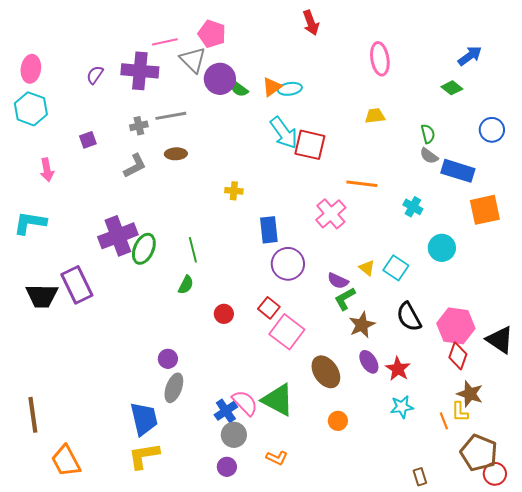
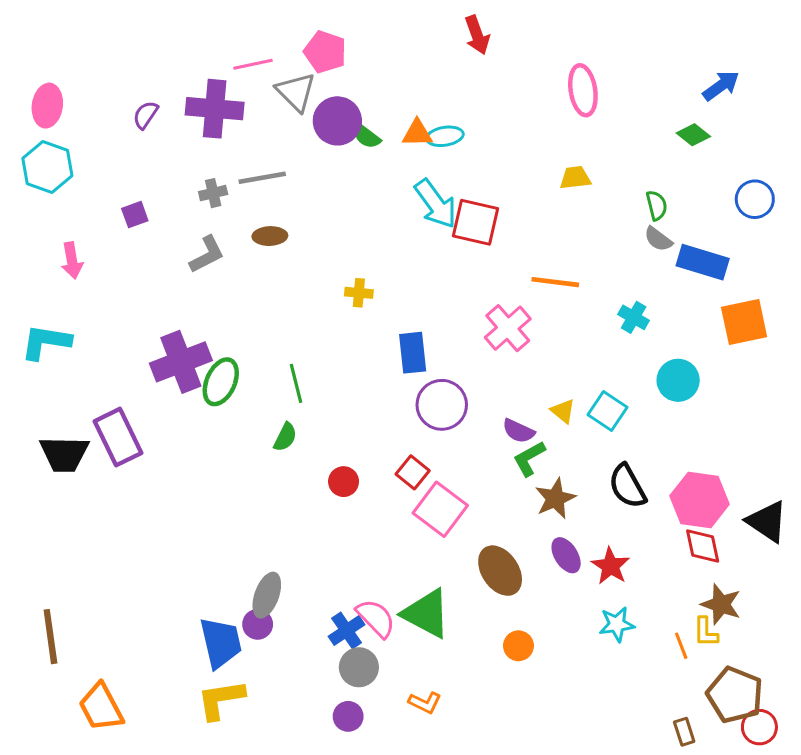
orange triangle: (272, 87) -> (417, 133), turned 35
red diamond: (458, 356) -> (703, 546), turned -32
purple circle: (168, 359) -> (258, 624), moved
brown rectangle: (420, 477) -> (684, 732), moved

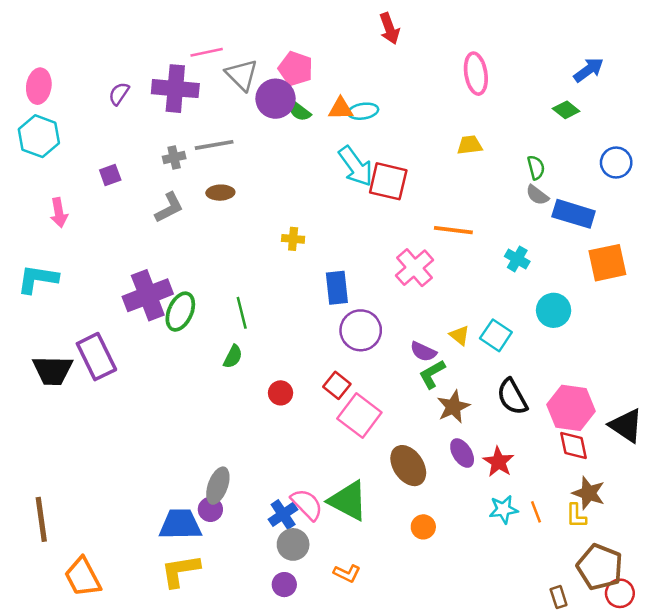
pink pentagon: (325, 52) -> (296, 69), moved
blue trapezoid: (221, 643) -> (180, 524), turned -78
orange line: (681, 646) -> (536, 512), moved

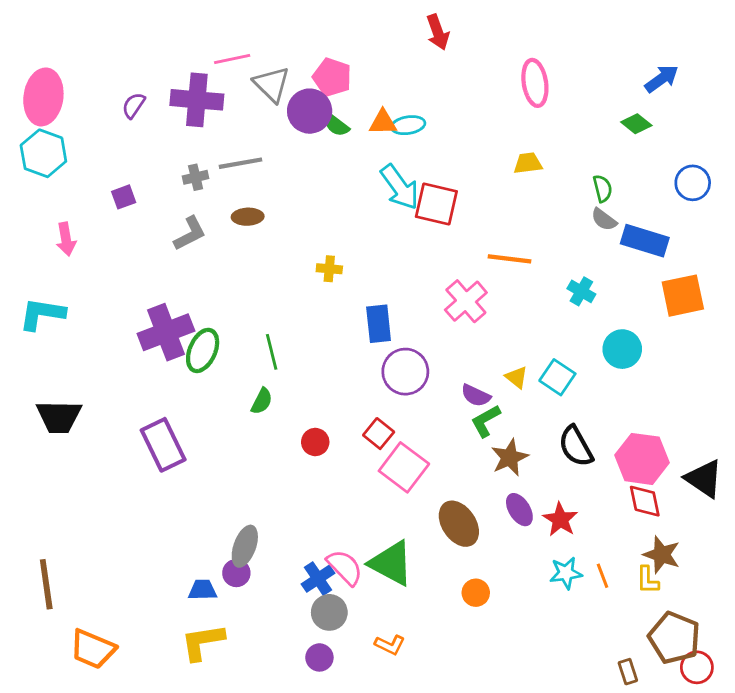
pink ellipse: (39, 86) -> (43, 97), size x1.4
purple rectangle: (96, 357) -> (163, 445), moved
blue trapezoid: (180, 524) -> (203, 590), size x0.6
orange trapezoid: (83, 577) -> (93, 649), turned -39

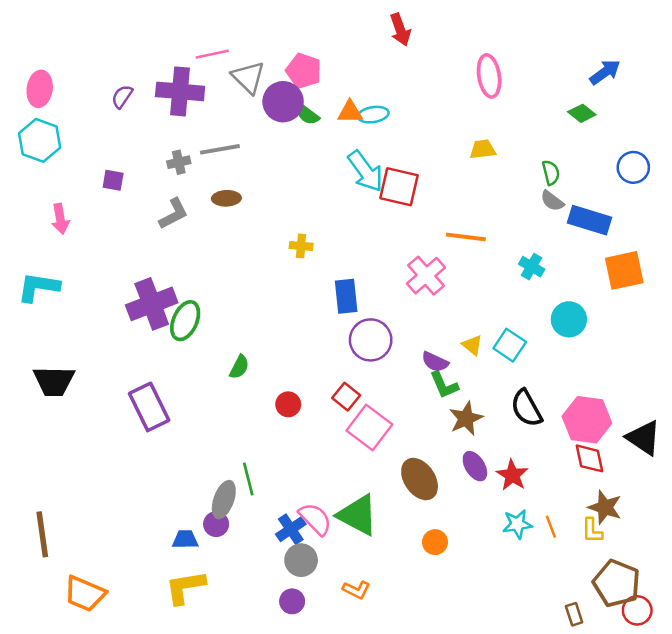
pink ellipse: (43, 97) -> (40, 89), size x0.7
purple square: (124, 197) -> (113, 180), turned 30
green line: (272, 352) -> (248, 479), moved
green L-shape: (486, 421) -> (444, 385), turned -84

